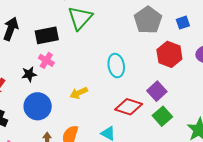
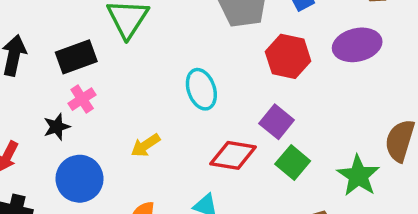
pink cross: (46, 60) -> (82, 99), turned 35

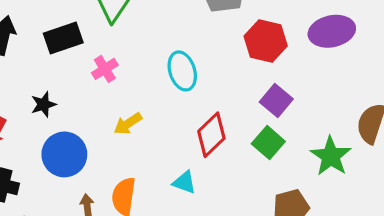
pink cross: (82, 99) -> (105, 69), moved
purple square: (277, 122) -> (276, 100), moved
red diamond: (233, 155) -> (211, 135), turned -54

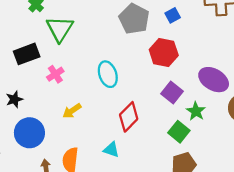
purple ellipse: (332, 31) -> (214, 80), moved, turned 44
green square: (268, 143) -> (179, 132), moved
green star: (331, 156) -> (196, 111), moved, size x0.7

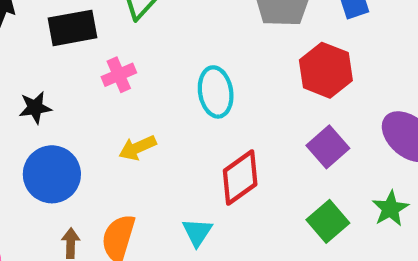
green star: (196, 111) -> (390, 209), moved
cyan triangle: (111, 150) -> (197, 232), turned 35

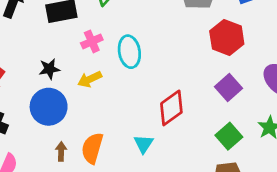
cyan ellipse: (216, 92) -> (129, 52), moved
black star: (35, 108) -> (49, 69), moved
yellow arrow: (137, 148) -> (90, 79), moved

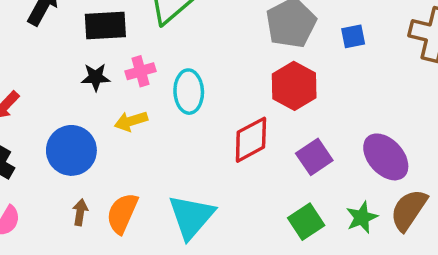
red hexagon: (227, 38) -> (294, 86), moved
black star: (49, 69) -> (96, 77), moved
red diamond: (171, 108) -> (251, 140), moved
cyan triangle: (144, 144) -> (191, 217), size x1.8

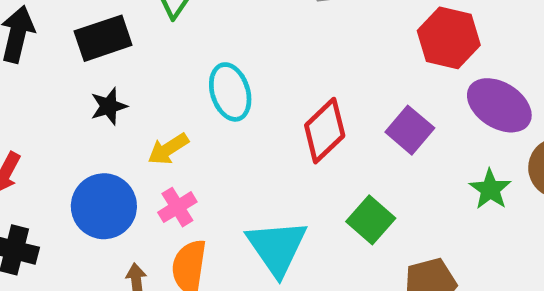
pink cross: (140, 71) -> (177, 207), moved
red hexagon: (294, 86) -> (449, 38), moved
green square: (306, 222) -> (371, 220), moved

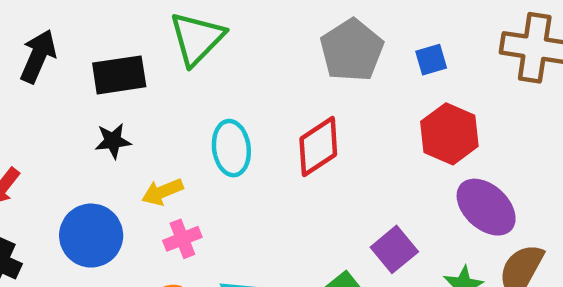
purple square: (410, 130) -> (394, 249), moved
red diamond: (325, 131) -> (318, 147), moved
pink cross: (177, 207) -> (182, 239), moved

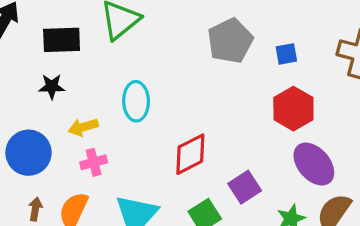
red diamond: (318, 147) -> (190, 154), moved

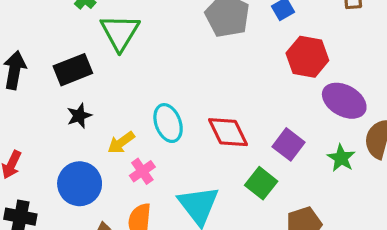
cyan ellipse: (136, 101) -> (168, 123), moved
red diamond: (190, 154) -> (228, 132), turned -69

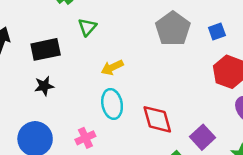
green triangle: (120, 32) -> (87, 27), size x0.6
yellow arrow: (121, 142) -> (112, 67), moved

